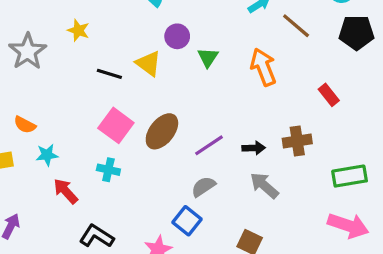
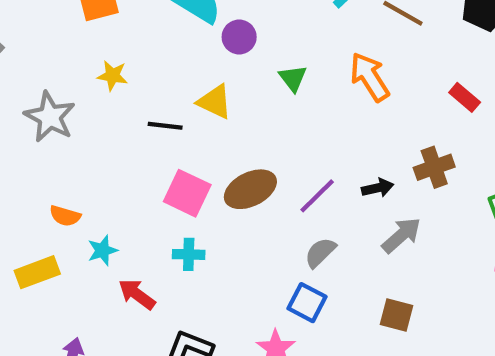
purple circle: (177, 36) -> (239, 37), moved
brown ellipse: (162, 131) -> (250, 189), turned 36
gray arrow: (264, 185) -> (401, 235), turned 108

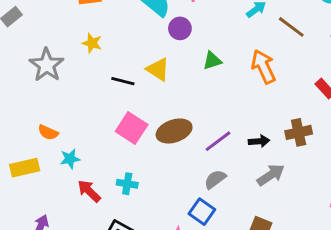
green triangle: (293, 78) -> (212, 61), turned 42
cyan cross: (189, 254) -> (127, 184), moved

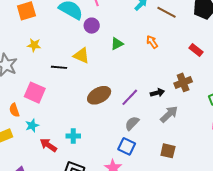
orange arrow: (263, 67) -> (152, 42), size x0.6
pink square: (132, 128) -> (35, 93), moved
orange semicircle: (48, 132) -> (14, 110), turned 56

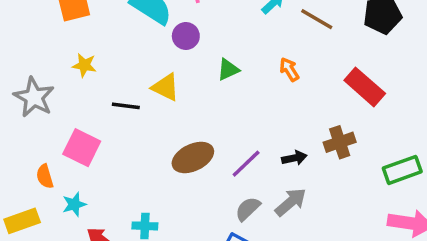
red rectangle: (196, 50) -> (365, 87), size x1.6
gray arrow: (169, 114) -> (291, 202), moved

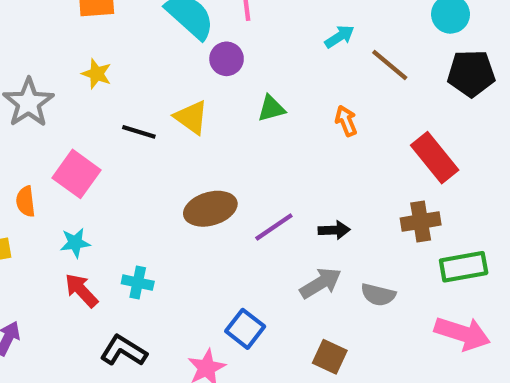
brown cross: (340, 142) -> (421, 222), moved
cyan star: (74, 204) -> (75, 243), moved
gray semicircle: (248, 209) -> (378, 295), moved, turned -132

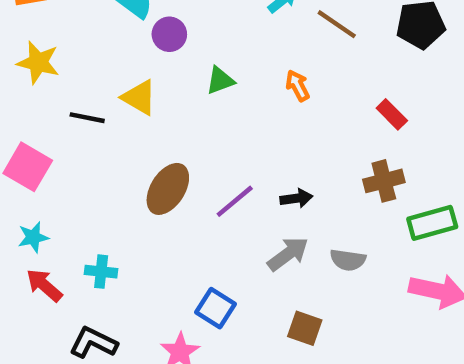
yellow star: (97, 74) -> (38, 63), size x1.4
red rectangle: (435, 158) -> (392, 114), size x0.6
brown ellipse: (210, 209) -> (168, 189), turned -36

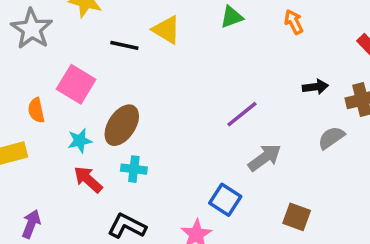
brown ellipse: (168, 189) -> (122, 125), moved
black arrow: (296, 198) -> (315, 87), moved
gray arrow: (288, 254) -> (265, 158), moved
gray semicircle: (348, 260) -> (331, 138), moved, turned 136

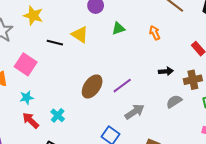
brown ellipse: (122, 125) -> (92, 86), moved
cyan cross: (134, 169) -> (58, 115), turned 32

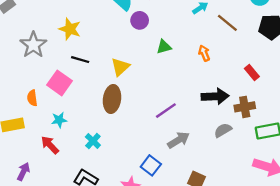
yellow triangle: (80, 34) -> (120, 67), moved, turned 42
black line: (55, 43) -> (80, 60), moved
black arrow: (166, 71) -> (215, 96), size x1.6
brown ellipse: (92, 86) -> (112, 99), moved, turned -30
red arrow: (31, 120) -> (50, 145), moved

